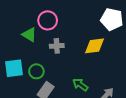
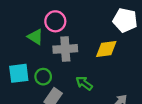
gray cross: (57, 46) -> (65, 49), size x1.5
green arrow: (80, 85) -> (84, 83), moved

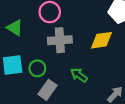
green triangle: (35, 37) -> (15, 28), moved

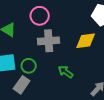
gray rectangle: (47, 90) -> (22, 85), moved

